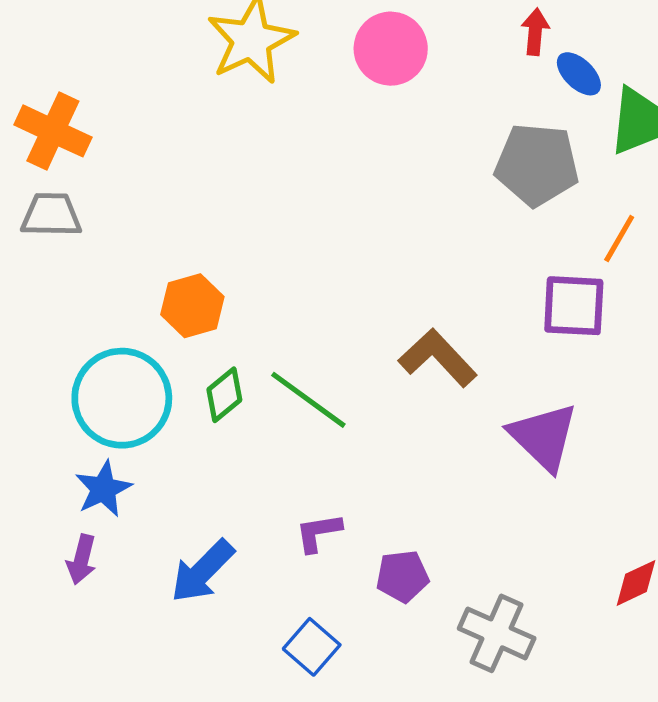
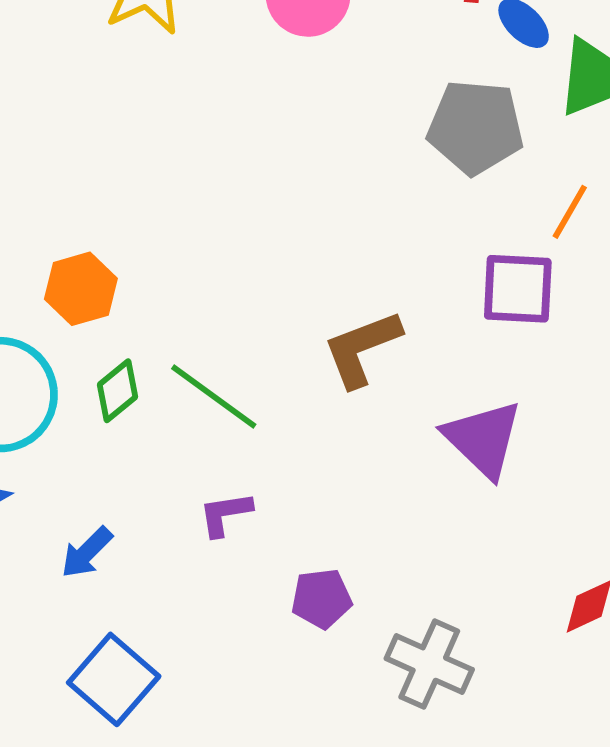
brown L-shape: (438, 358) -> (362, 348), turned -68
purple L-shape: (318, 533) -> (225, 514), moved
blue arrow: (202, 571) -> (87, 552), moved, size x0.7
blue square: (312, 647) -> (114, 679), moved, size x1.4

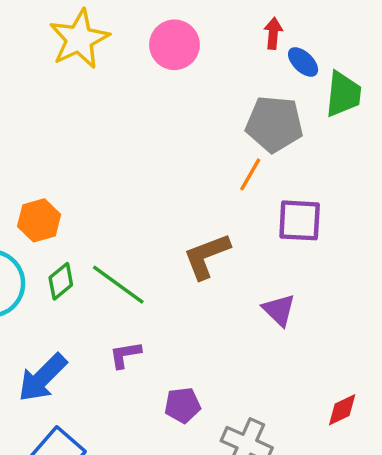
orange line: (570, 212) -> (250, 174), moved
purple triangle: (483, 439) -> (279, 310), size x0.7
blue arrow: (87, 552) -> (42, 378), size x1.6

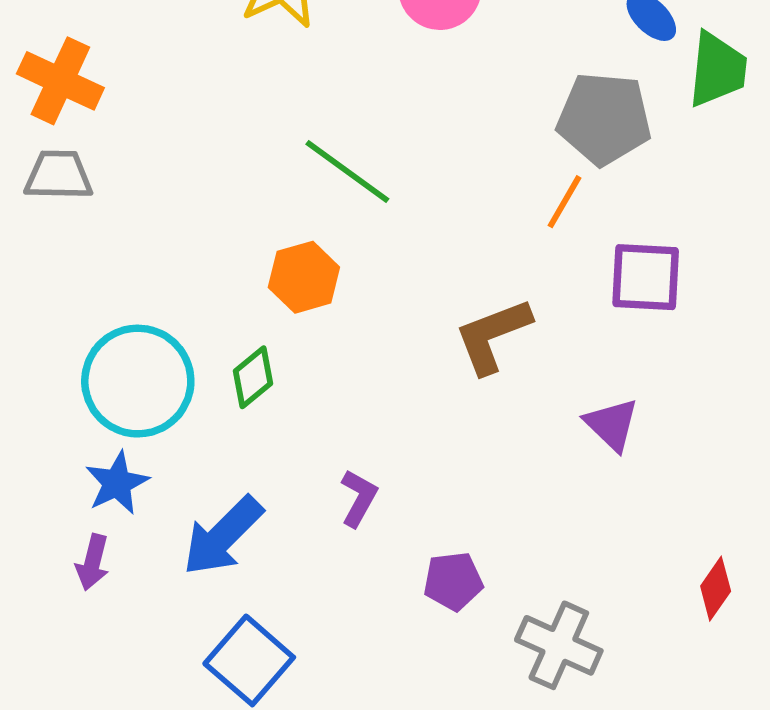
orange hexagon: (39, 220) -> (304, 277), moved
green line: (118, 285) -> (347, 171), moved
purple L-shape: (125, 355) -> (359, 498), turned 128
red diamond: (342, 410) -> (716, 589), turned -30

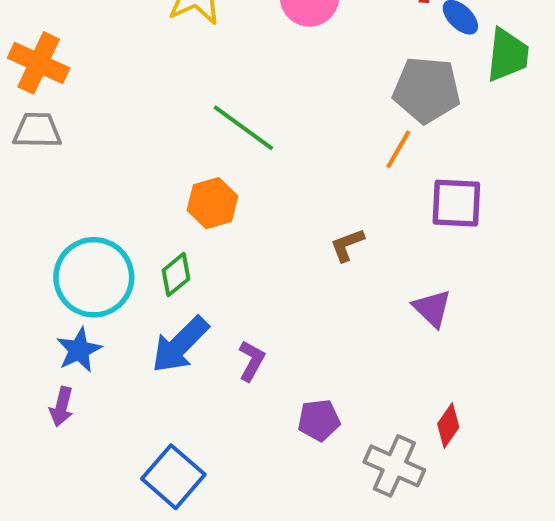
brown L-shape: (493, 336) -> (347, 245), size x0.6
blue arrow: (223, 536) -> (180, 345), moved
red diamond: (716, 589) -> (448, 425), moved

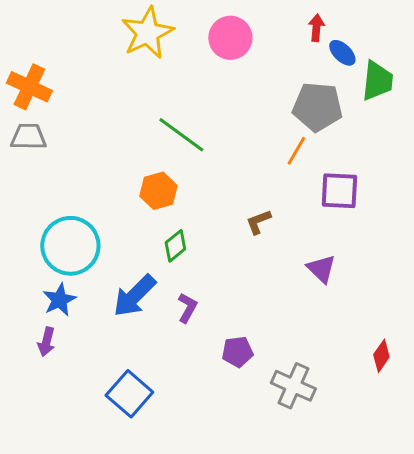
green diamond: (176, 275) -> (175, 246), moved
red diamond: (448, 425) -> (381, 356), moved

